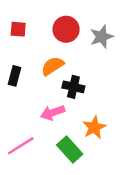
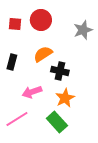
red circle: (66, 29) -> (41, 20), moved
pink arrow: (53, 113) -> (32, 92), moved
orange star: (94, 127) -> (65, 98), moved

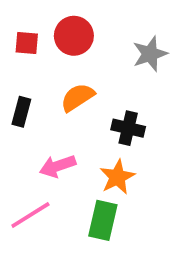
black cross: (60, 71) -> (128, 128), moved
green rectangle: (57, 122) -> (103, 220), turned 55

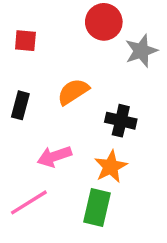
red circle: (74, 36) -> (104, 22), moved

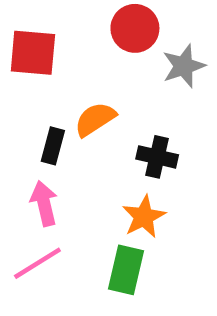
red square: (25, 41) -> (33, 53), size x1.6
black rectangle: (20, 105) -> (53, 146), moved
pink arrow: (54, 156) -> (44, 203), moved, turned 96

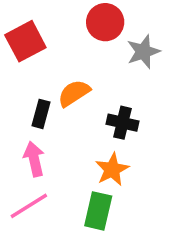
red square: (33, 53) -> (25, 41), turned -33

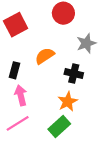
gray star: (143, 52) -> (86, 43), moved
black rectangle: (41, 114) -> (15, 70), moved
green rectangle: (98, 211) -> (59, 127), turned 35

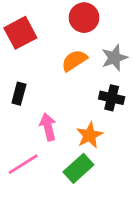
orange semicircle: (45, 56) -> (74, 60), moved
black cross: (74, 73) -> (112, 98), moved
pink arrow: (21, 95) -> (48, 127), moved

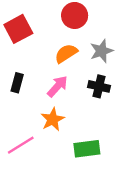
pink arrow: (48, 127) -> (57, 86), moved, turned 55
orange star: (90, 135) -> (53, 119), moved
green rectangle: (78, 168) -> (87, 149), moved, turned 35

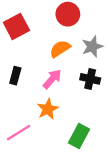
green rectangle: (87, 149) -> (79, 136), turned -55

